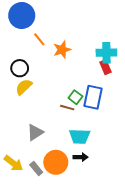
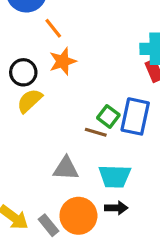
orange star: (62, 50) -> (63, 61), moved
gray triangle: (35, 132) -> (66, 168), moved, turned 36

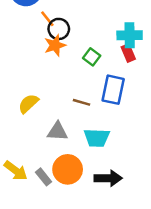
black circle: (23, 72) -> (59, 29), moved
yellow semicircle: (30, 101) -> (28, 104), moved
green square: (108, 116) -> (92, 57), moved
black arrow: (116, 208) -> (108, 178), moved, size x1.5

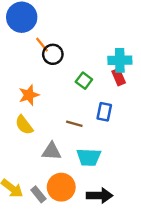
orange star: (55, 45) -> (29, 95), moved
blue rectangle: (113, 90) -> (104, 112), size x0.7
yellow semicircle: (28, 104) -> (24, 125), turned -84

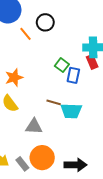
black circle: (53, 54) -> (45, 22), moved
blue rectangle: (104, 112) -> (73, 75), moved
cyan trapezoid: (89, 157) -> (71, 111), moved

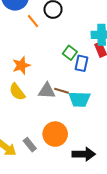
gray triangle: (34, 126) -> (47, 91), moved
orange circle: (42, 158) -> (55, 134), moved
gray rectangle: (22, 164) -> (30, 145), moved

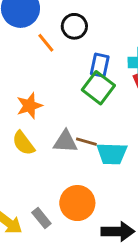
green square: (70, 53) -> (98, 88), size x1.5
blue rectangle: (82, 63) -> (100, 65), moved

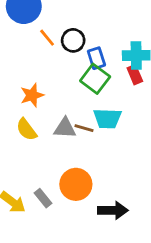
black circle: (74, 26) -> (73, 40), moved
blue rectangle: (100, 65) -> (96, 58), turned -30
cyan trapezoid: (112, 154) -> (107, 119), moved

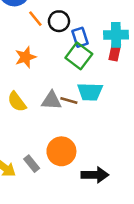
red rectangle: (135, 75) -> (115, 52), turned 35
orange star: (32, 95) -> (25, 57), moved

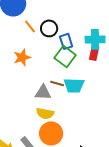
brown line: (69, 101) -> (57, 83), moved
yellow semicircle: (17, 102) -> (45, 113), moved, turned -42

